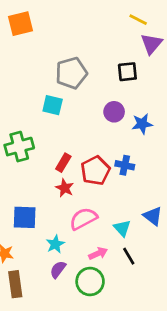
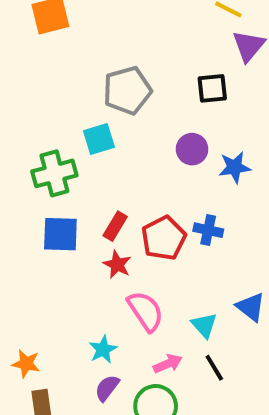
cyan square: (53, 105) -> (99, 139), turned -30
green cross: (19, 147) -> (54, 173), moved
blue square: (25, 217) -> (60, 234), moved
pink semicircle: (83, 219) -> (145, 311), turned 84

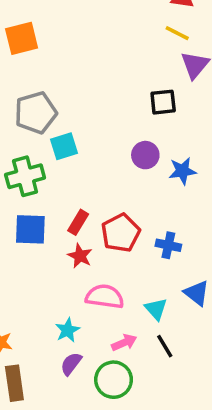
gray pentagon: (127, 90) -> (36, 113), moved
blue cross: (208, 230) -> (168, 245), moved
pink semicircle: (145, 311) -> (105, 297), turned -48

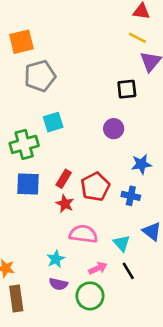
gray pentagon: (36, 113) -> (40, 76), moved
blue star: (182, 171) -> (141, 164), moved
purple semicircle: (71, 364) -> (58, 284), turned -114

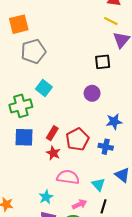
cyan square: (53, 122) -> (44, 88), turned -35
black line: (128, 271) -> (104, 206), turned 48

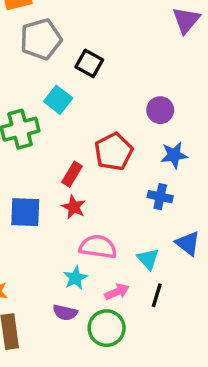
black square: (103, 62) -> (89, 63), moved, turned 35
purple circle: (92, 93) -> (160, 110), moved
blue square: (24, 137) -> (25, 212), moved
red pentagon: (77, 139) -> (113, 152), moved
cyan star: (46, 197) -> (75, 278), moved

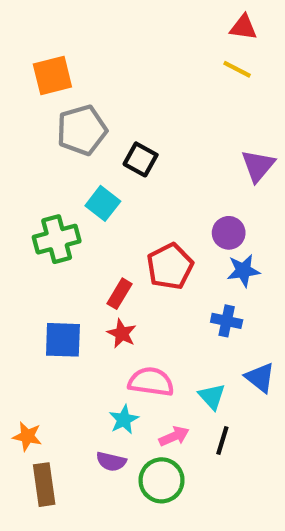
purple triangle: (186, 20) -> (258, 166), moved
purple circle: (160, 110) -> (229, 233), moved

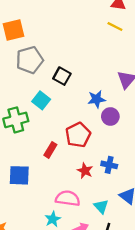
blue star: (243, 271) -> (97, 99), moved
red star: (122, 334) -> (85, 171), moved

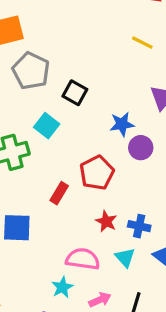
yellow line: (115, 27) -> (142, 43), moved
gray pentagon: (30, 60) -> (31, 71), turned -30
blue cross: (109, 165) -> (139, 226), moved
cyan triangle: (101, 206) -> (125, 257), moved

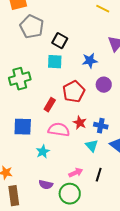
cyan square: (47, 126) -> (55, 62), moved, turned -35
purple circle: (141, 148) -> (104, 85), moved
pink semicircle: (83, 259) -> (59, 130), moved
cyan star: (62, 287) -> (43, 152), moved

